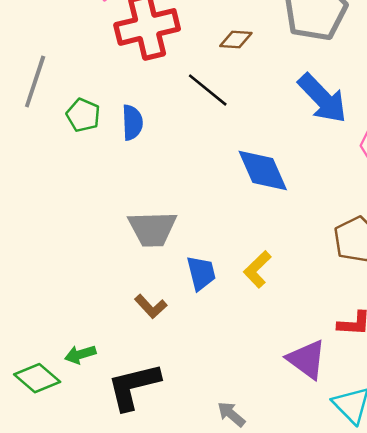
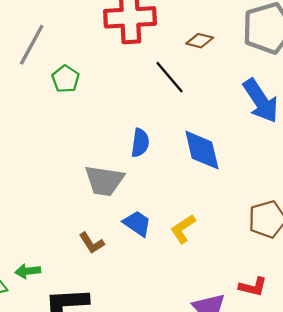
blue semicircle: (132, 122) -> (140, 143), moved
blue trapezoid: (201, 273) -> (137, 223), turned -52

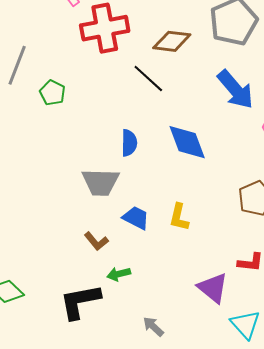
brown diamond: (200, 41) -> (172, 41), size x1.5
yellow L-shape: (183, 229) -> (179, 217), turned -36
green arrow: (28, 271) -> (119, 274), moved

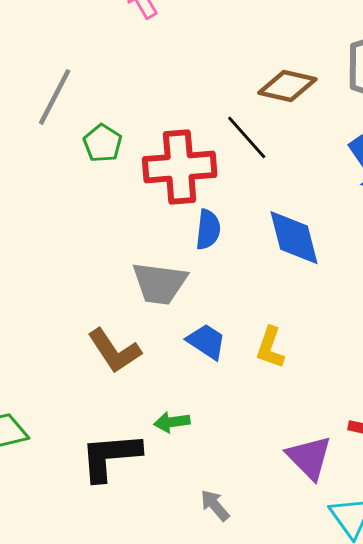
red cross: (105, 28) -> (180, 167), moved
brown L-shape: (96, 241) -> (114, 351), moved, size x1.5

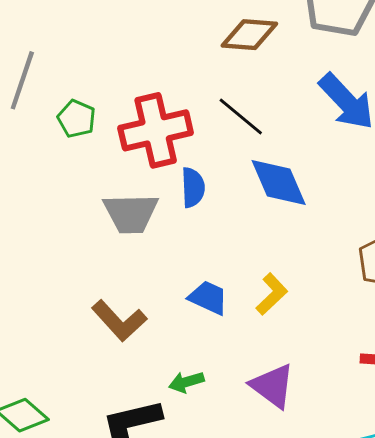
black line: (247, 137) -> (241, 117), moved
gray trapezoid: (160, 283) -> (131, 213), moved
yellow L-shape: (270, 348) -> (272, 294), turned -144
purple triangle: (309, 457) -> (273, 386), moved

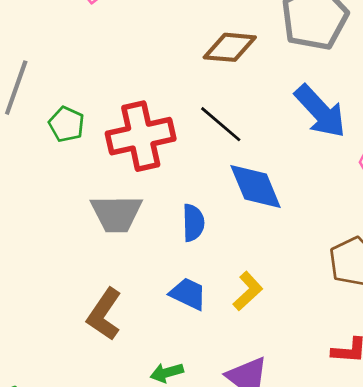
blue semicircle: (193, 187) -> (193, 223), moved
brown L-shape: (119, 321) -> (104, 314), turned 76

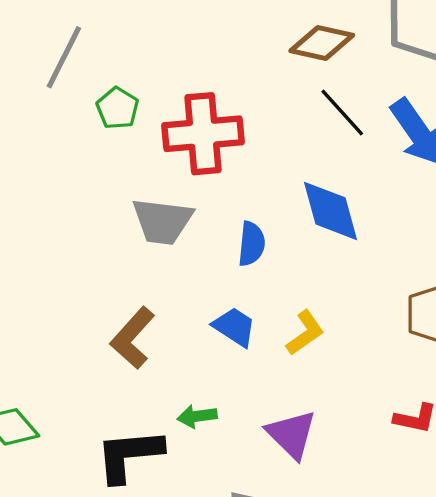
black line: (221, 124) -> (342, 113), moved

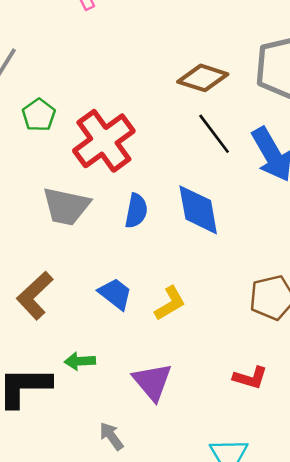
red cross: (203, 134) -> (104, 141), turned -36
blue semicircle: (252, 244) -> (136, 211), moved

